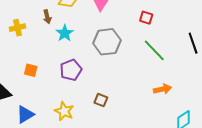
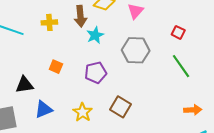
brown arrow: (47, 17) -> (80, 16), size x1.5
orange arrow: (162, 89) -> (193, 110), moved
brown square: (101, 100) -> (120, 107), size x1.5

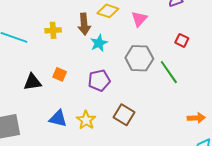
green line: (181, 66) -> (169, 72), moved
black triangle: (24, 85) -> (32, 82), moved
blue triangle: (44, 109) -> (58, 119), moved, turned 36

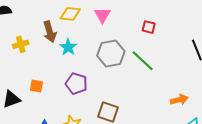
purple pentagon: (99, 80) -> (76, 84), turned -30

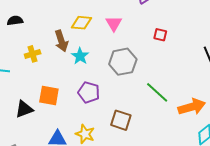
green line: (143, 61) -> (157, 92), moved
orange square: (36, 86) -> (49, 95), size x1.5
orange arrow: (179, 100) -> (192, 107), size x1.5

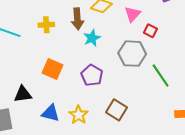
red square: (160, 35) -> (150, 31), moved
green line: (157, 92) -> (161, 76), moved
black triangle: (24, 109) -> (23, 94), moved

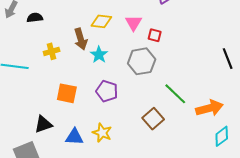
green line: (161, 76) -> (175, 94), moved
brown square: (117, 110) -> (153, 119), moved, turned 30

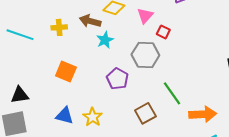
brown arrow: (81, 39) -> (90, 21), turned 110
purple pentagon: (107, 91) -> (117, 79), moved
black triangle: (43, 124) -> (20, 95), moved

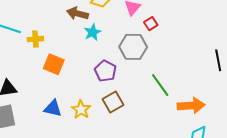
yellow cross: (59, 27) -> (35, 39), moved
red square: (163, 32) -> (151, 24), turned 32
brown square: (145, 113) -> (113, 102), moved

